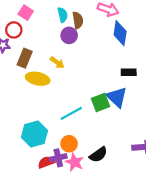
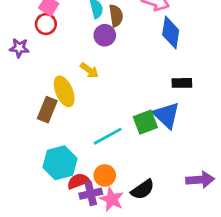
red circle: (14, 30) -> (46, 24), moved
brown rectangle: (25, 58) -> (47, 110), moved
yellow ellipse: (38, 79) -> (64, 91), turned 55
red semicircle: (46, 162) -> (78, 181), moved

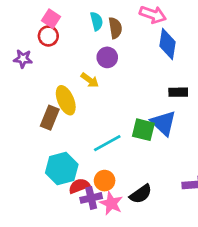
purple circle: (105, 35) -> (107, 57), moved
green square: (145, 122) -> (143, 130), turned 35

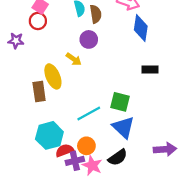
brown rectangle: (50, 118) -> (39, 91), turned -30
blue triangle: (163, 123) -> (123, 127), moved

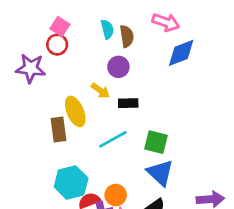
blue diamond: (141, 28) -> (181, 53), turned 60
purple star: (16, 41) -> (31, 68), size x1.5
black rectangle: (150, 70) -> (128, 103), moved
cyan line: (89, 113) -> (113, 139), moved

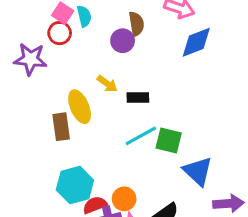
cyan semicircle: (107, 29) -> (84, 16), moved
purple circle: (118, 67) -> (123, 41), moved
cyan line: (113, 139) -> (141, 136), moved
blue triangle: (160, 173) -> (198, 171), moved

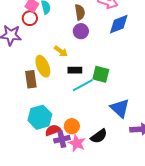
purple circle: (123, 41) -> (81, 31), moved
black rectangle: (138, 98) -> (75, 70), moved
green square: (169, 140) -> (101, 74), moved

